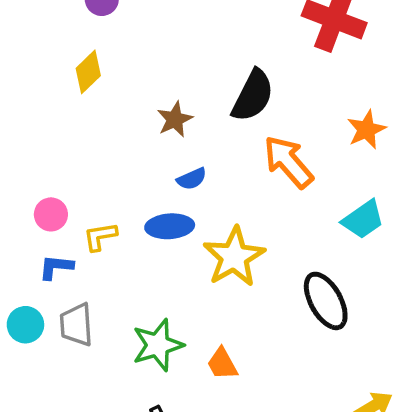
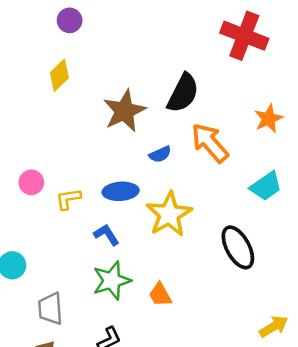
brown star: (175, 119) -> (124, 111), size x1.6
blue semicircle: (192, 179) -> (160, 154), moved
blue L-shape: (56, 267) -> (107, 235), moved, turned 52
gray trapezoid: (76, 325) -> (50, 309), moved

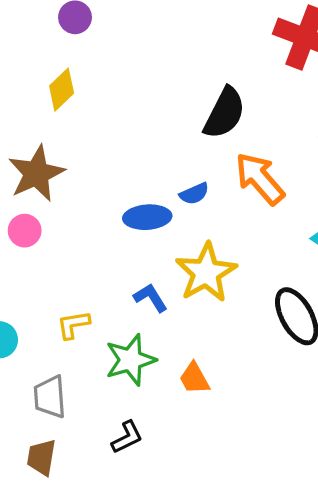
brown star: (124, 111) -> (36, 173), moved
blue ellipse: (121, 191) -> (147, 217), moved
yellow L-shape: (68, 199) -> (73, 325), moved
blue L-shape: (107, 235) -> (151, 298), moved

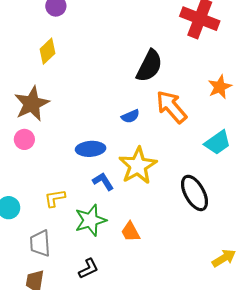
blue ellipse: (147, 217) -> (91, 149), moved

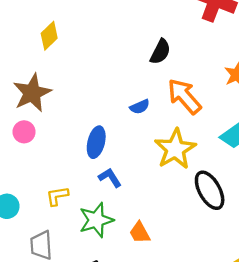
black semicircle: (149, 66) -> (160, 52), size x0.7
blue ellipse: (91, 149) -> (96, 142), turned -72
yellow star: (138, 166) -> (175, 149), moved

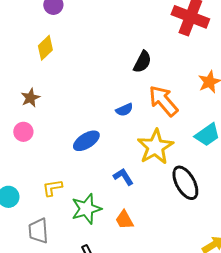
brown star: (32, 93) -> (30, 98), size x0.6
blue ellipse: (96, 142) -> (86, 141), turned 44
blue L-shape: (110, 178) -> (123, 177), moved

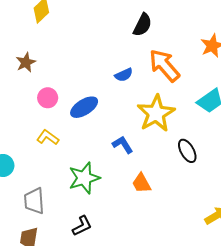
pink circle: (23, 132) -> (48, 98), moved
black ellipse: (185, 183) -> (187, 151), size x0.7
yellow L-shape: (52, 188) -> (48, 137), moved, turned 45
orange trapezoid: (124, 220) -> (141, 183), moved

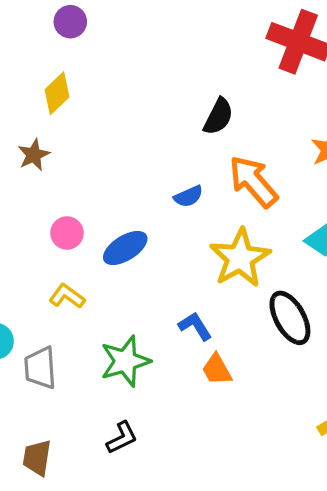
brown star: (26, 62) -> (34, 155), moved
blue L-shape: (123, 145) -> (195, 326), moved
black ellipse: (187, 151) -> (290, 318), size x1.4
gray trapezoid: (34, 201) -> (40, 368), moved

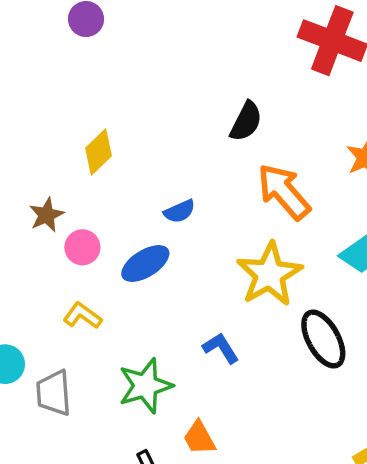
yellow diamond: (57, 93) -> (99, 152), moved
brown star: (34, 155) -> (46, 215), moved
blue semicircle: (188, 196) -> (179, 211), moved
orange trapezoid: (217, 369) -> (199, 438), moved

